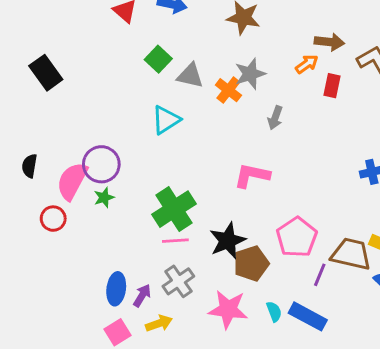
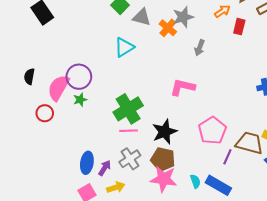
brown pentagon: (251, 263) -> (163, 159), moved, turned 30

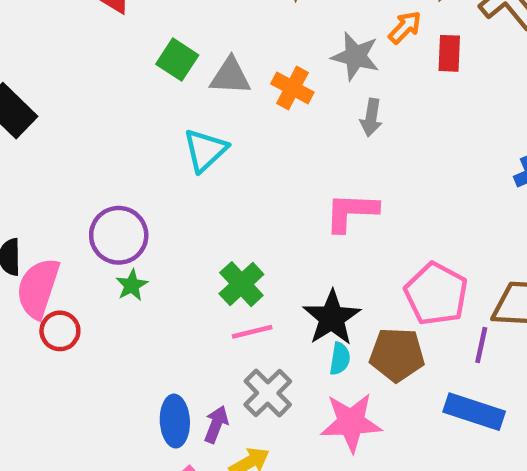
gray star: (183, 17) -> (356, 56), moved, turned -30
pink semicircle: (58, 88) -> (38, 288), moved
green cross: (128, 109) -> (241, 284), size x0.7
brown pentagon: (163, 159) -> (397, 355), moved
cyan semicircle: (195, 181) -> (340, 359), moved, turned 40

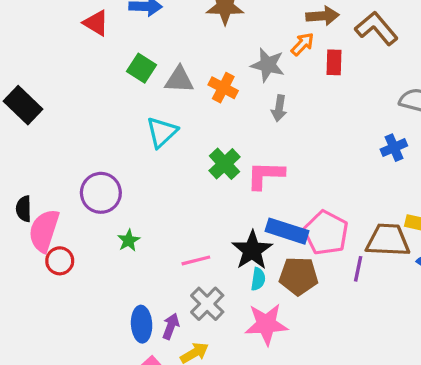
green cross: (241, 284) -> (224, 164), moved
green star: (132, 285) -> (129, 240), moved
blue rectangle: (474, 412) -> (287, 231), moved

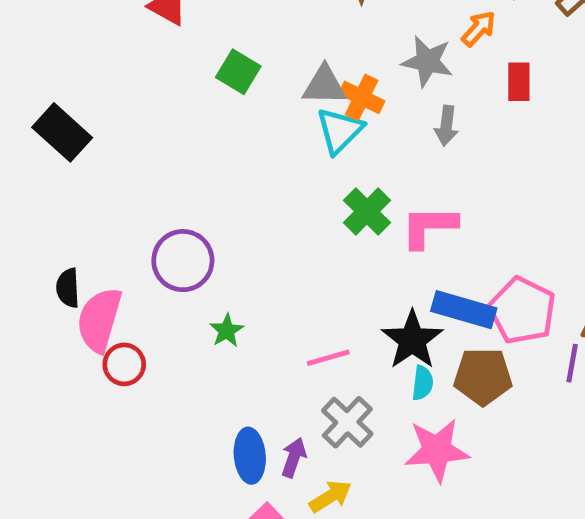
red rectangle: (334, 62) -> (519, 82), moved
gray triangle: (179, 80) -> (324, 85), moved
cyan triangle: (162, 132) -> (340, 131), moved

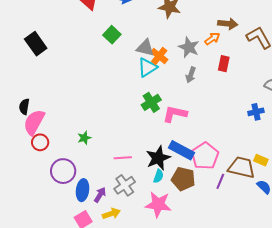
purple circle: (183, 261) -> (63, 171), moved

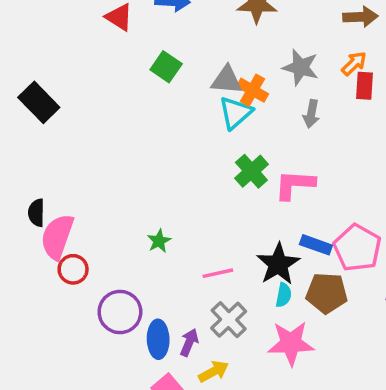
orange arrow: (212, 39) -> (354, 63), moved
green star: (84, 138) -> (159, 241), moved
blue rectangle: (181, 150) -> (316, 245), size x0.7

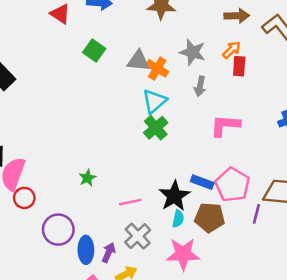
cyan triangle: (235, 113) -> (155, 101), moved
pink L-shape: (295, 185) -> (225, 125), moved

